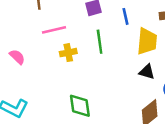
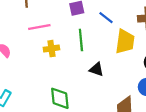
blue line: (125, 16) -> (106, 18), turned -42
black triangle: (147, 72) -> (96, 69), moved

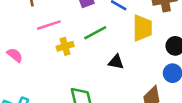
green line: (81, 40) -> (95, 33), turned 75

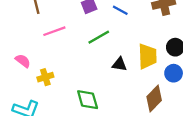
yellow trapezoid: (142, 28) -> (147, 56), moved
yellow cross: (65, 46) -> (45, 77), moved

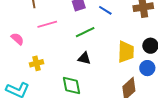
pink semicircle: (23, 61) -> (17, 39), moved
black triangle: (119, 64) -> (84, 58), moved

